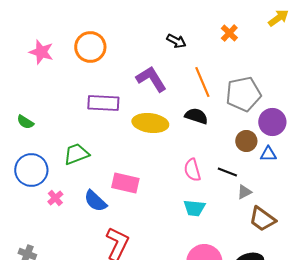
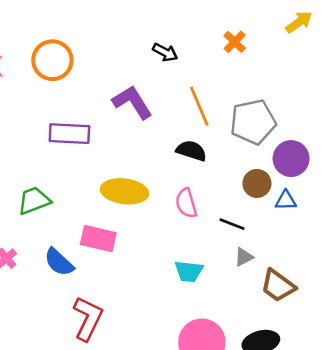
yellow ellipse: (150, 123) -> (125, 191), moved
pink semicircle: (192, 170) -> (186, 203), moved
gray triangle: (244, 192) -> (244, 257), moved

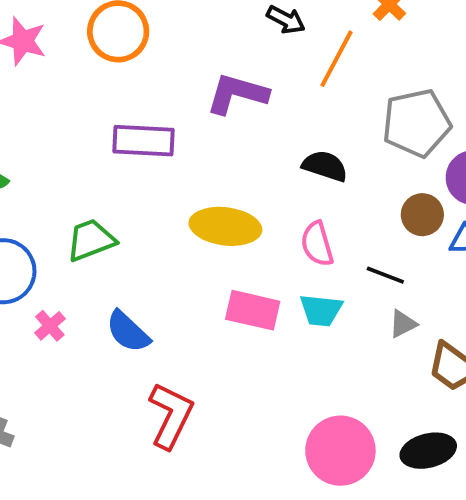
purple L-shape: (132, 102) -> (237, 94), turned -42
orange line: (199, 106) -> (337, 59), moved, turned 51
pink rectangle: (98, 239) -> (253, 310), moved
cyan trapezoid: (189, 271) -> (321, 310), moved

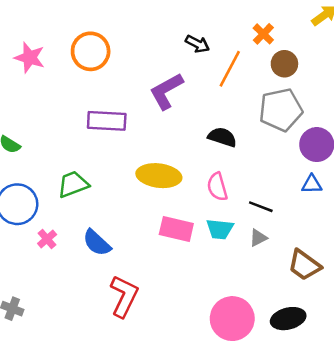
purple L-shape: (237, 94) -> (166, 91), turned -45
brown circle: (422, 215) -> (284, 64), moved
gray triangle: (403, 324) -> (258, 238), moved

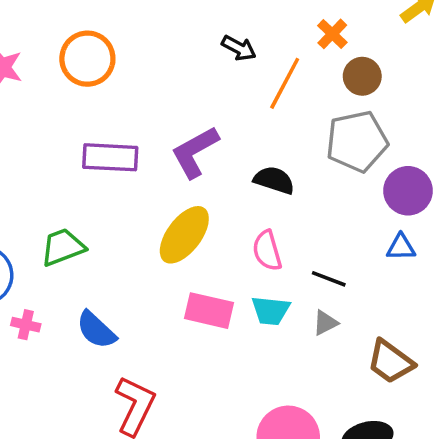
purple L-shape: (166, 91) -> (195, 152), moved
yellow ellipse: (159, 176) -> (184, 235), turned -60
pink cross: (47, 239) -> (26, 325), turned -36

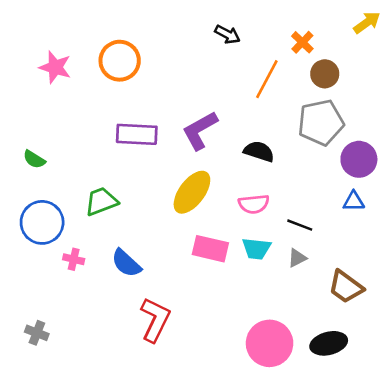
black arrow: (239, 48) -> (227, 34), moved
pink semicircle: (267, 251) -> (254, 204), turned -80

